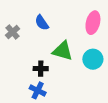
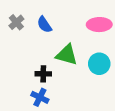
pink ellipse: (93, 23) -> (99, 25), turned 75
gray cross: (13, 32) -> (16, 22), moved

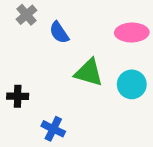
gray cross: (16, 22) -> (27, 15), moved
black cross: (43, 74) -> (18, 96), moved

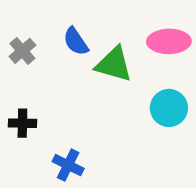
gray cross: (27, 15) -> (22, 51), moved
green triangle: (89, 73) -> (114, 64), moved

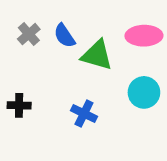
gray cross: (22, 51) -> (29, 34), moved
blue cross: (68, 165) -> (84, 113), moved

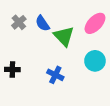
pink ellipse: (144, 36) -> (95, 23), turned -45
green triangle: (97, 55) -> (64, 36), turned 30

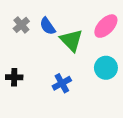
blue cross: (55, 75) -> (62, 83), turned 35

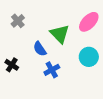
blue semicircle: (48, 26) -> (40, 49), moved
black cross: (14, 77) -> (12, 65), turned 32

